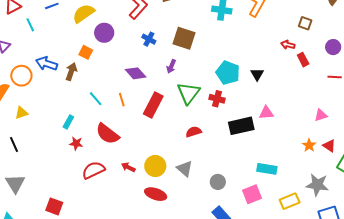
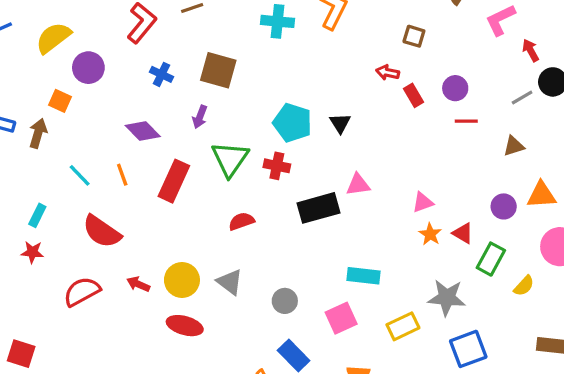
purple circle: (333, 47) -> (455, 88), moved
pink triangle: (321, 115) -> (423, 202), moved
red star: (76, 143) -> (32, 252), moved

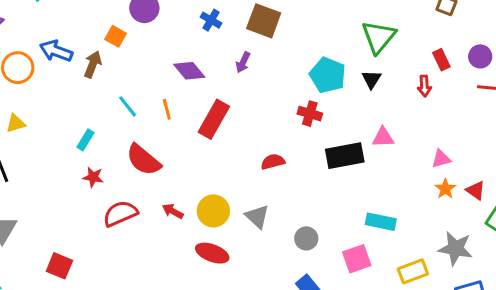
red arrow: (388, 73) -> (424, 86), moved, turned -110
green triangle: (230, 159) -> (379, 37), moved
red star: (32, 252) -> (93, 177), moved

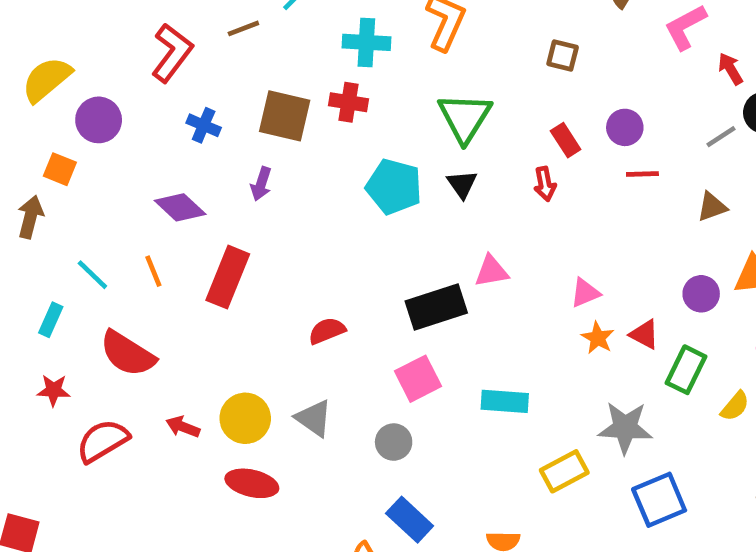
red cross: (310, 114) -> (349, 102), moved
cyan rectangle: (85, 140) -> (51, 320), moved
pink square: (357, 259) -> (418, 379), moved

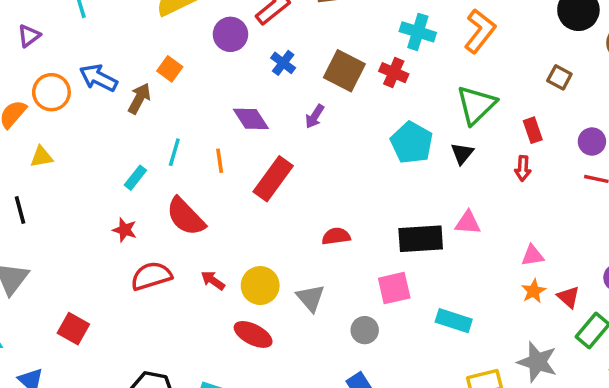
purple circle: (99, 120) -> (230, 34), moved
red rectangle: (566, 140) -> (533, 130), moved
cyan line: (92, 275) -> (174, 152), turned 48

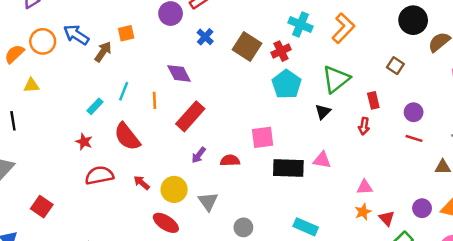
orange square: (170, 69) -> (126, 33), turned 35
red cross: (394, 73) -> (281, 51), turned 36
purple arrow: (315, 116) -> (199, 155), moved
cyan pentagon: (412, 143) -> (287, 84), moved
pink square: (394, 288) -> (263, 137), moved

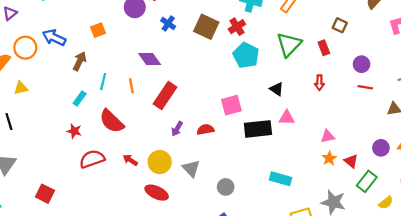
brown arrow: (103, 52) -> (80, 61), moved
red rectangle: (373, 100) -> (324, 48), moved
black triangle: (323, 112) -> (277, 89), moved, turned -32

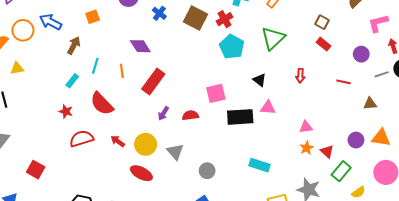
red rectangle: (324, 48) -> (323, 44), moved, turned -32
purple circle: (362, 64) -> (361, 54), moved

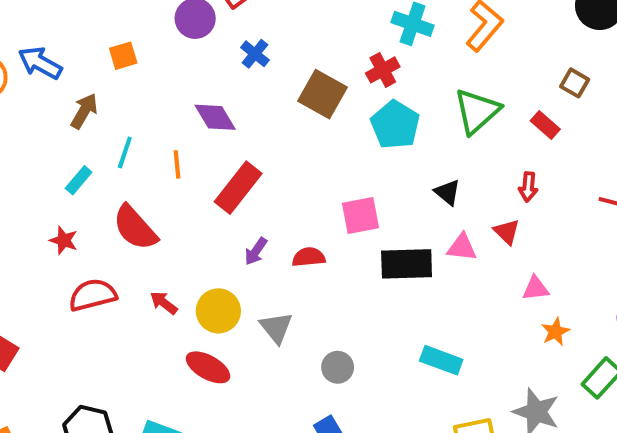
brown square: (195, 18) -> (323, 94), moved
red rectangle: (323, 44) -> (545, 125), moved
orange star: (307, 148) -> (555, 332), moved
red triangle: (327, 151) -> (507, 232), moved

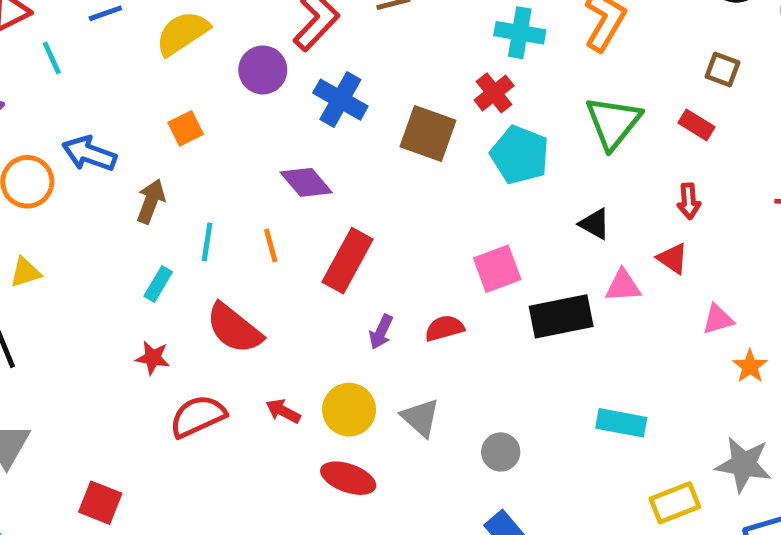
blue cross: (255, 54) -> (340, 100), size x1.5

